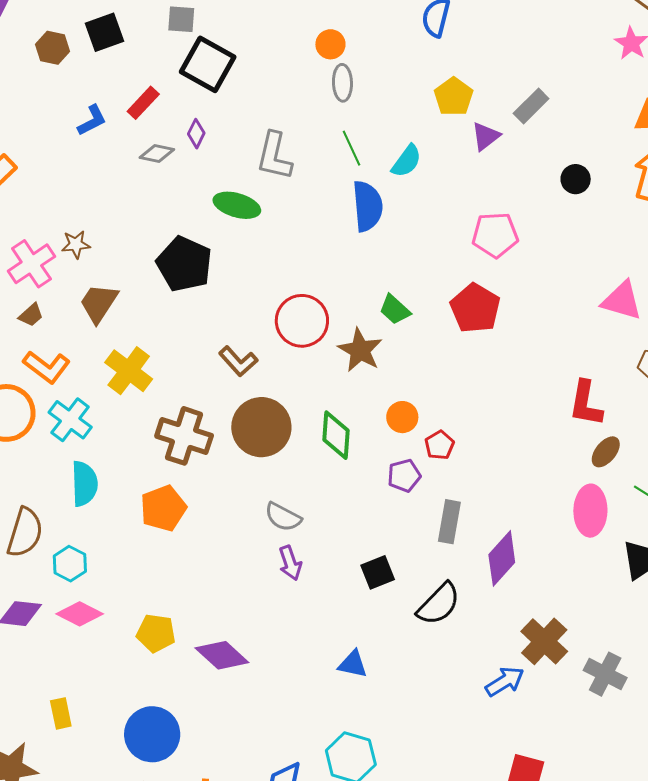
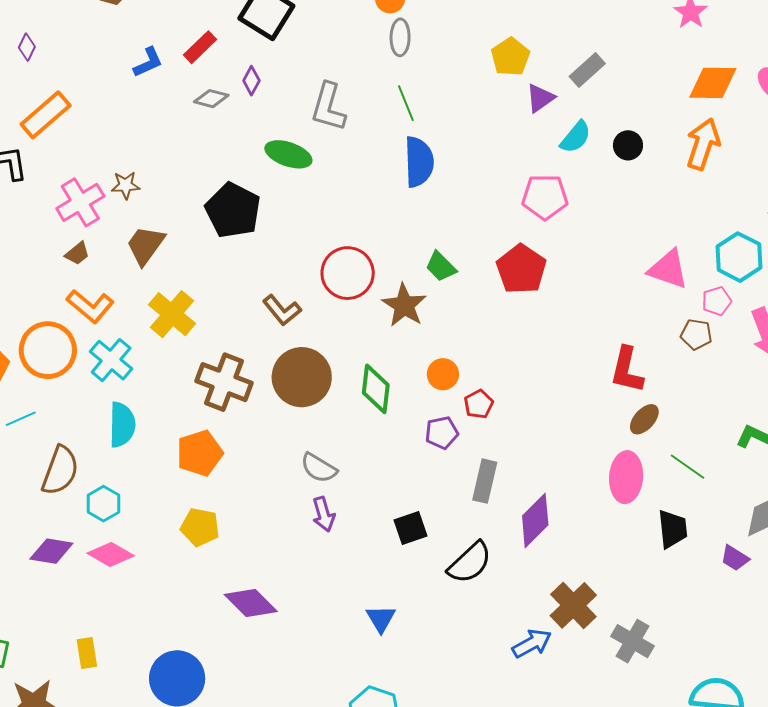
cyan semicircle: (407, 161) -> (576, 137), moved
yellow pentagon: (156, 633) -> (200, 527), moved
blue triangle: (353, 664) -> (381, 619), turned 44

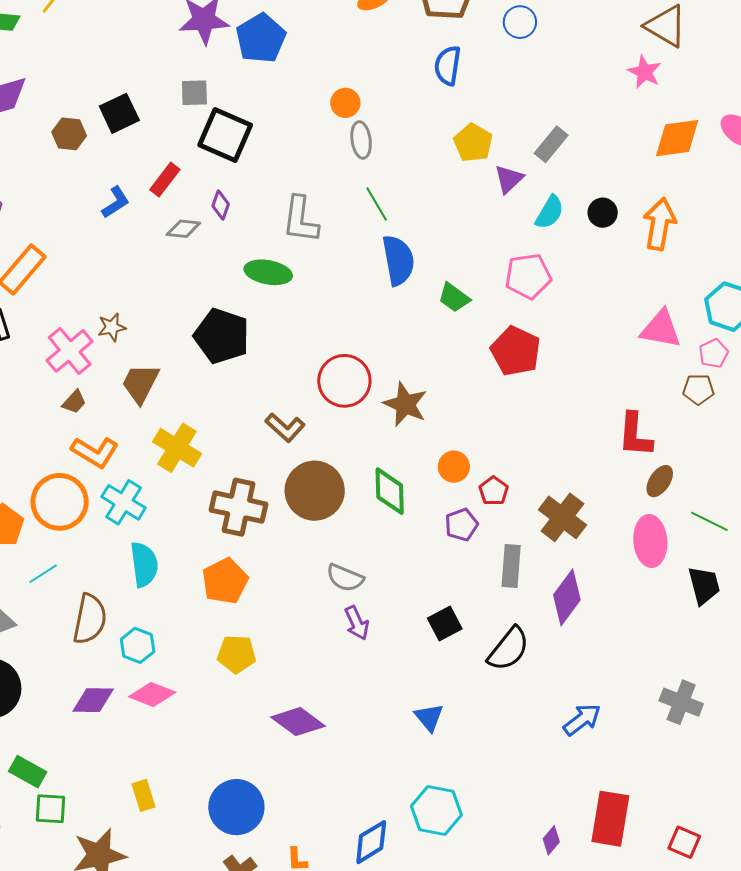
orange arrow: (703, 144) -> (660, 224), moved
green trapezoid: (441, 267) -> (454, 298), moved
brown cross: (573, 605) -> (562, 517), moved

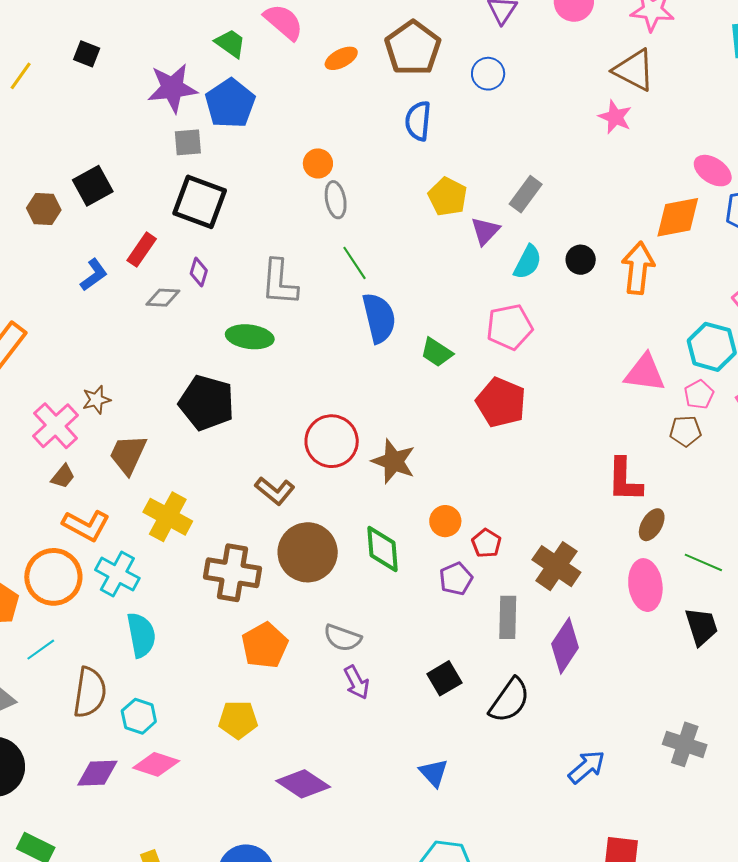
gray square: (194, 93) -> (188, 142), moved
orange diamond: (677, 138) -> (678, 217), moved
orange pentagon: (225, 581) -> (265, 645), moved

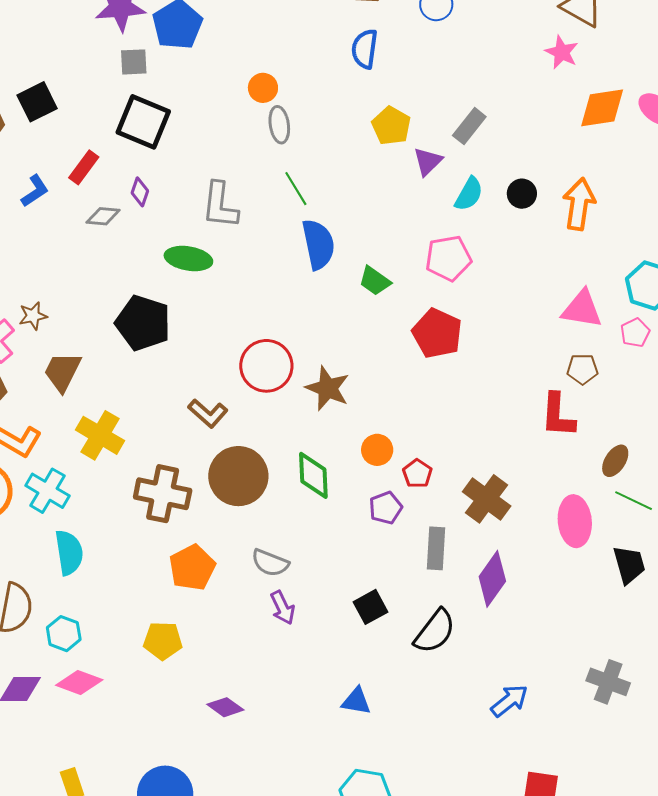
orange diamond: (678, 217) -> (602, 108), moved
brown pentagon: (685, 431) -> (582, 369), moved
brown ellipse: (652, 525) -> (615, 461), moved
blue triangle: (434, 773) -> (356, 701), turned -40
purple diamond: (303, 784) -> (225, 707), size x0.7

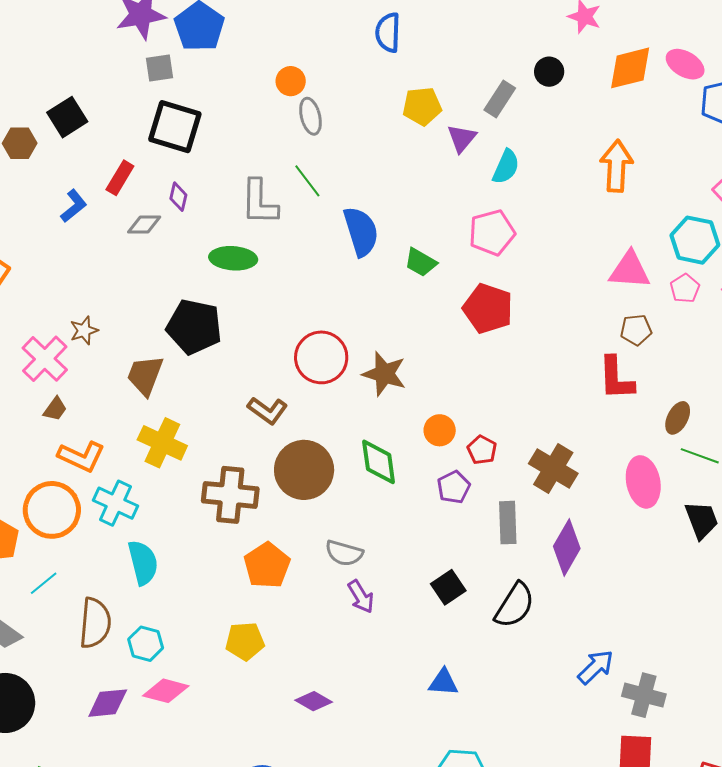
yellow pentagon: (391, 126) -> (422, 106), turned -30
green line: (296, 189) -> (307, 181), moved
black circle: (522, 194) -> (549, 72), moved
brown trapezoid: (62, 372) -> (145, 375), moved
gray cross: (608, 682) -> (644, 695), moved

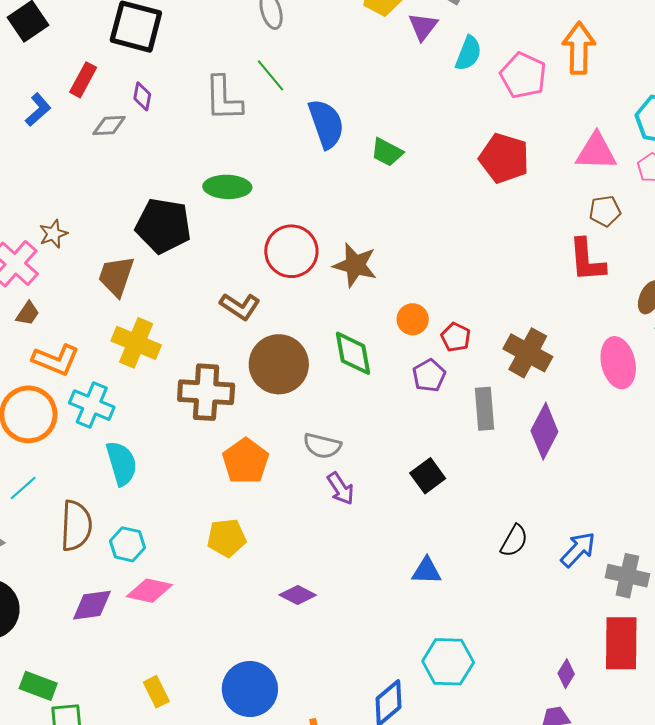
pink pentagon: (492, 233) -> (523, 75), moved, turned -30
green ellipse: (233, 258) -> (227, 187), moved
red pentagon: (488, 308) -> (504, 158), moved
black semicircle: (515, 605) -> (514, 541), moved, size x0.7

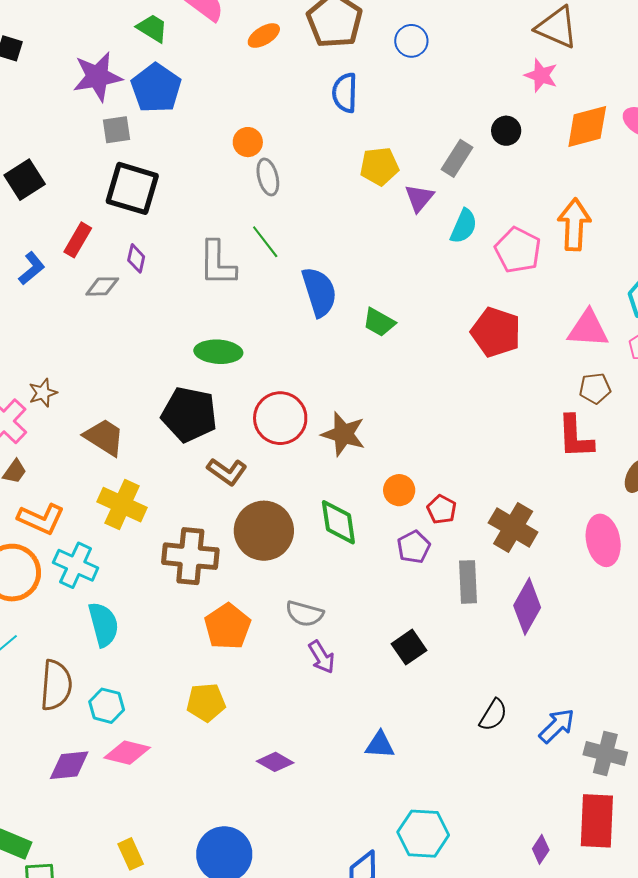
black pentagon: (163, 226) -> (189, 414), moved
brown trapezoid: (116, 276) -> (104, 437), turned 102
blue triangle: (427, 571) -> (380, 745), moved

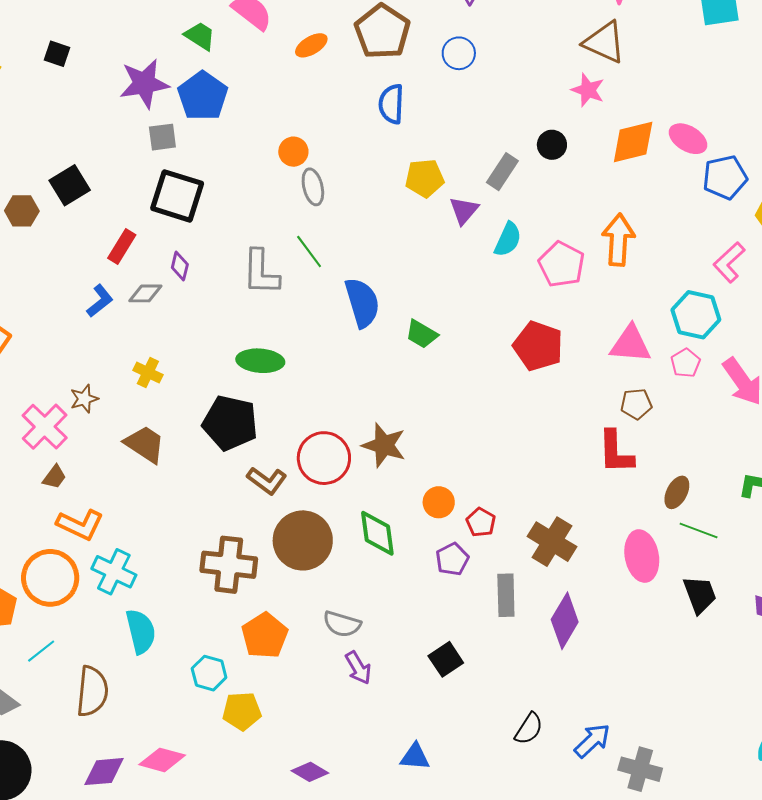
blue L-shape: (32, 268) -> (100, 301), moved
red circle: (280, 418) -> (324, 458), moved
yellow cross: (122, 505) -> (148, 373), moved, size x0.6
cyan hexagon: (107, 706) -> (209, 673), moved

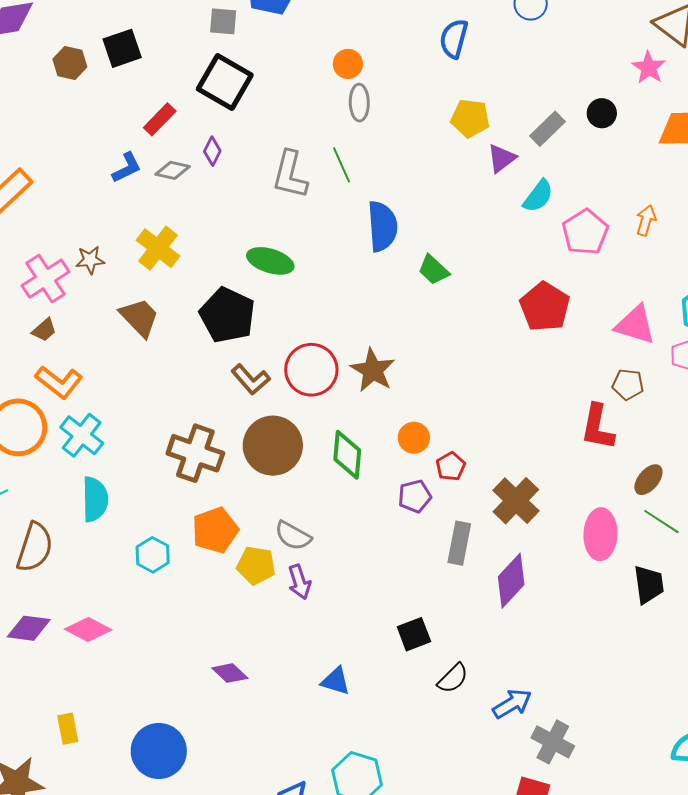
orange arrow: (618, 240) -> (646, 220), size x0.6
yellow cross: (148, 373) -> (158, 248), size x1.5
black square: (446, 659) -> (414, 634), moved
yellow pentagon: (242, 711) -> (256, 565), moved

